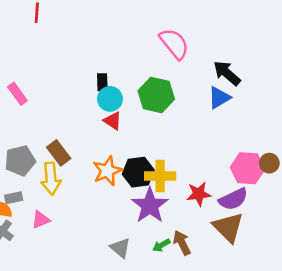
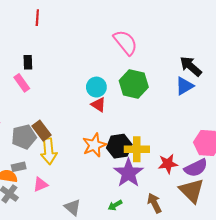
pink semicircle: (174, 44) -> (125, 42), moved
black rectangle: (102, 82) -> (28, 62), moved
brown rectangle: (59, 153) -> (41, 131), moved
green arrow: (161, 245) -> (115, 205), moved
gray triangle: (120, 248) -> (73, 207), moved

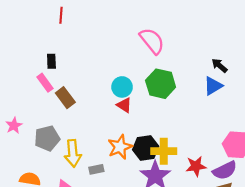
black arrow: (191, 66) -> (219, 66), size x0.7
brown rectangle: (41, 131) -> (65, 98), moved
gray rectangle: (19, 167) -> (96, 169), moved

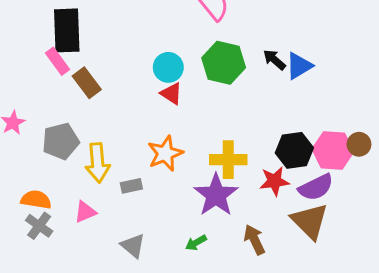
black rectangle: (51, 61) -> (67, 30), size x2.0
black arrow: (219, 66) -> (274, 60), moved
black hexagon: (146, 148) -> (294, 150), moved

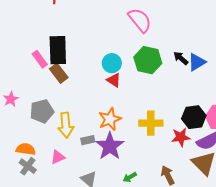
black rectangle: (67, 30) -> (58, 50), moved
purple star: (216, 195) -> (110, 146), moved

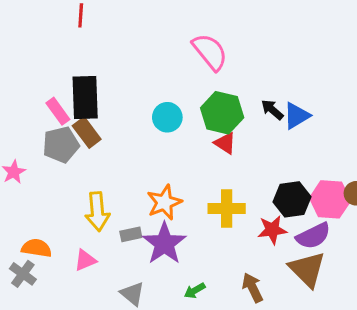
red triangle: (114, 80) -> (225, 143), moved
gray pentagon: (42, 111) -> (61, 145), moved
gray cross: (28, 166) -> (23, 274), moved

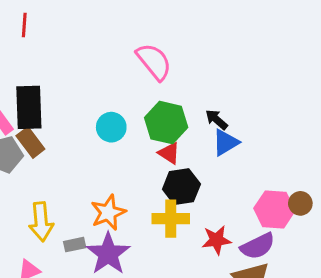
blue triangle: (297, 116) -> (226, 142), moved
black hexagon: (292, 199) -> (181, 187), moved

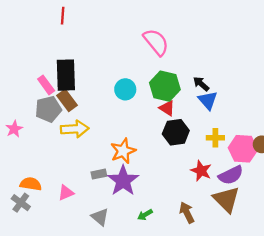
blue triangle: (226, 142) -> (208, 100), turned -40
yellow cross: (171, 219) -> (215, 138), moved, size x0.7
yellow arrow: (41, 222) -> (75, 129), moved, turned -88
red star: (216, 240) -> (201, 171), turned 30

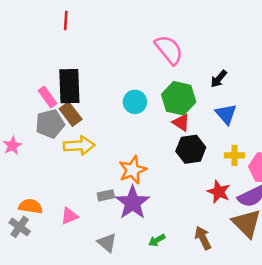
black arrow: (201, 84) -> (219, 79), moved, turned -91

